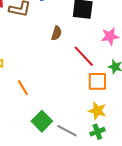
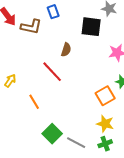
red line: (84, 56) -> (52, 72), moved
orange square: (97, 81) -> (105, 96), turned -30

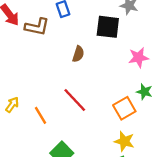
red line: (52, 72) -> (75, 100), moved
yellow arrow: (10, 81) -> (12, 105), moved

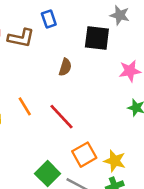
orange square: (124, 108) -> (84, 155), moved
orange line: (41, 115) -> (25, 106), moved

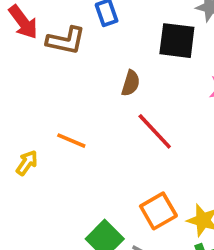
orange line: (25, 106) -> (71, 141), turned -36
red line: (61, 117) -> (155, 131), moved

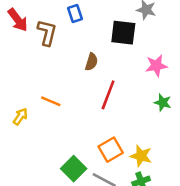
brown L-shape: (66, 41) -> (47, 33), turned -88
red line: (155, 131) -> (108, 95), turned 64

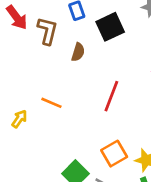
black square: (123, 33) -> (110, 27), moved, turned -32
brown semicircle: (92, 62) -> (78, 52), moved

